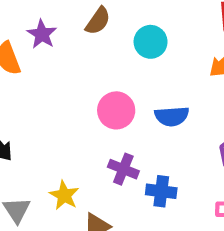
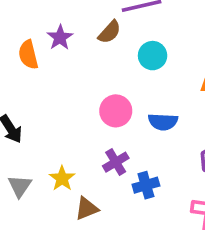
purple cross: (123, 169) -> (116, 162), turned 30
blue cross: (161, 191) -> (146, 185), turned -30

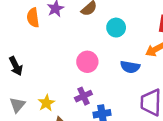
blue semicircle: (163, 122) -> (130, 67), moved

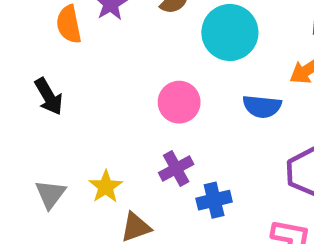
cyan circle: (116, 28) -> (230, 32), size x1.5
black arrow: (16, 66) -> (49, 96), moved

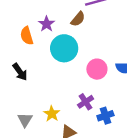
cyan circle: (230, 32) -> (64, 48), moved
pink circle: (179, 102) -> (97, 69), moved

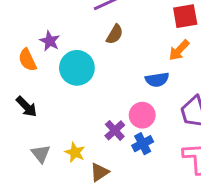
brown semicircle: (78, 19) -> (115, 34), moved
pink circle: (97, 69) -> (142, 115), moved
gray triangle: (25, 120) -> (41, 154), moved

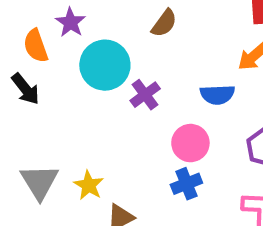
black arrow: (27, 107) -> (25, 89), moved
purple cross: (115, 130) -> (145, 95), moved
gray triangle: (41, 154) -> (39, 182), size x1.4

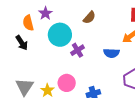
pink circle: (190, 143) -> (67, 83), moved

